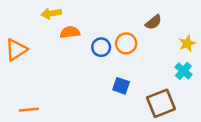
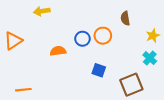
brown semicircle: (154, 22) -> (125, 18), turned 120
orange semicircle: (70, 32) -> (58, 51), moved

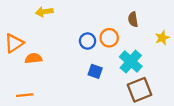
orange semicircle: (58, 51) -> (33, 58), moved
cyan cross: (150, 58) -> (131, 62), moved, size x1.5
blue square: (99, 70) -> (95, 71), moved

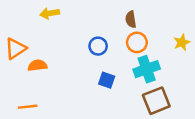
brown semicircle: (133, 19) -> (131, 19), moved
orange circle: (109, 38) -> (137, 42), moved
cyan cross: (131, 62) -> (147, 69), turned 30

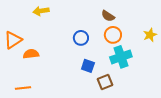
brown semicircle: (131, 19) -> (108, 16), turned -48
brown square: (156, 101) -> (105, 82), moved, size x0.7

